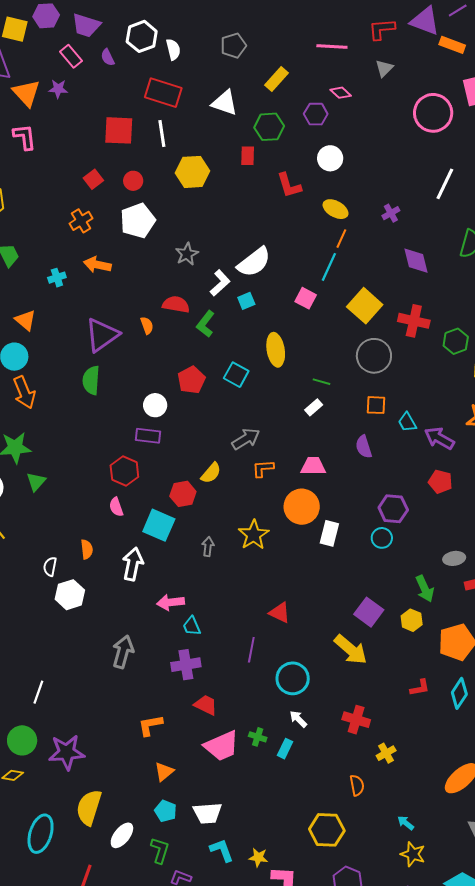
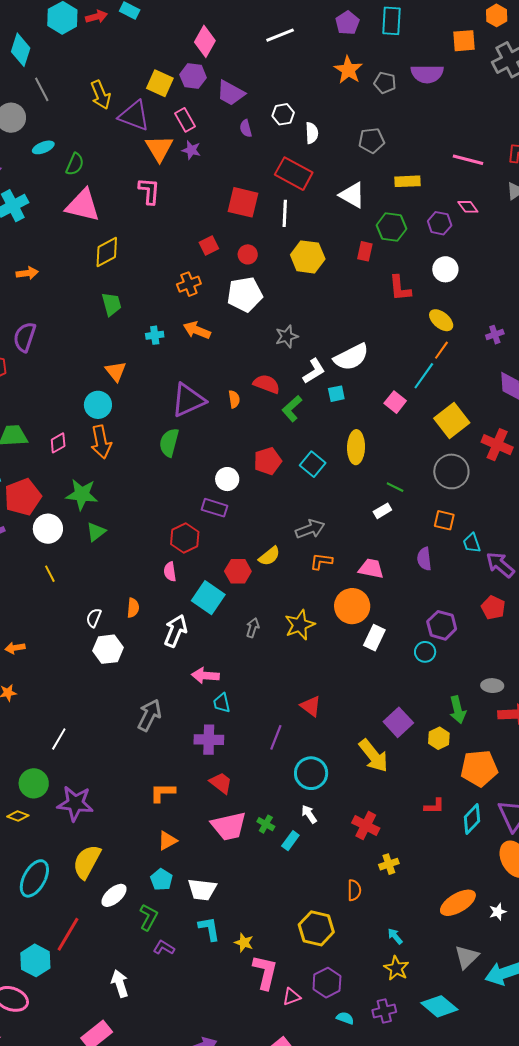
white hexagon: (142, 36) -> (283, 114), size x0.7
pink rectangle: (71, 56) -> (185, 120), moved
yellow rectangle: (276, 79) -> (408, 181), turned 35

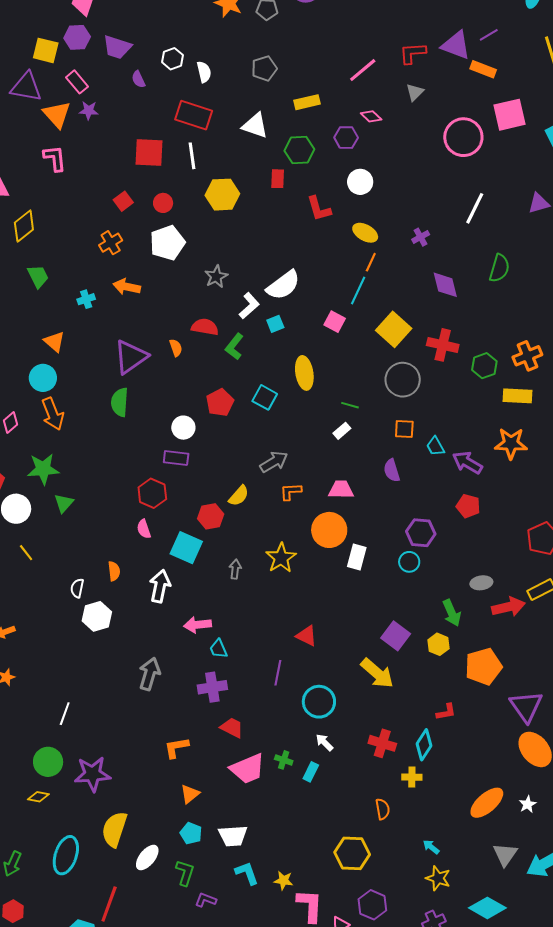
pink line: (468, 160) -> (363, 70), turned -44
cyan diamond: (472, 819) -> (424, 745), moved
yellow cross: (389, 864) -> (412, 777), turned 30

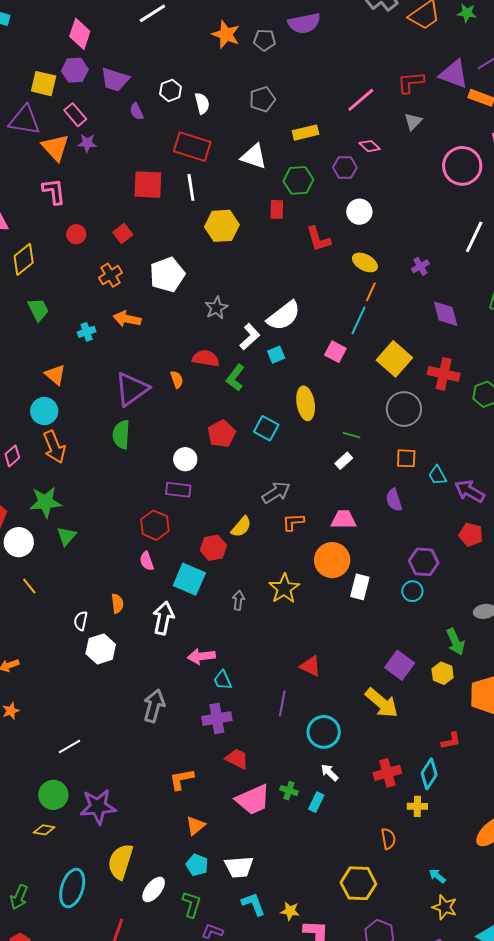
red circle: (163, 203) -> (76, 234), moved
white line: (65, 714) -> (70, 747), turned 40
red cross: (382, 743) -> (387, 773), turned -32

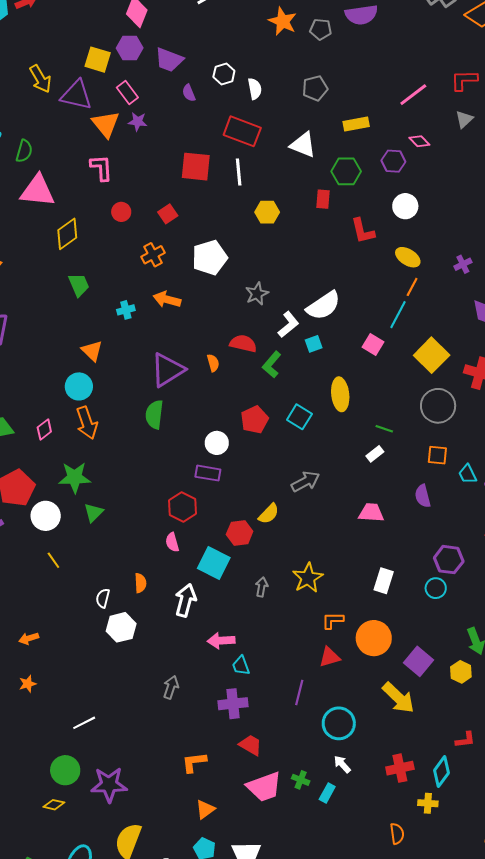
yellow hexagon: (222, 226) -> (267, 212), size x0.7
orange L-shape: (293, 522) -> (333, 620), moved
orange circle: (332, 560) -> (374, 638), moved
red triangle: (311, 666) -> (330, 657), turned -45
gray arrow: (154, 706) -> (171, 687), size x0.7

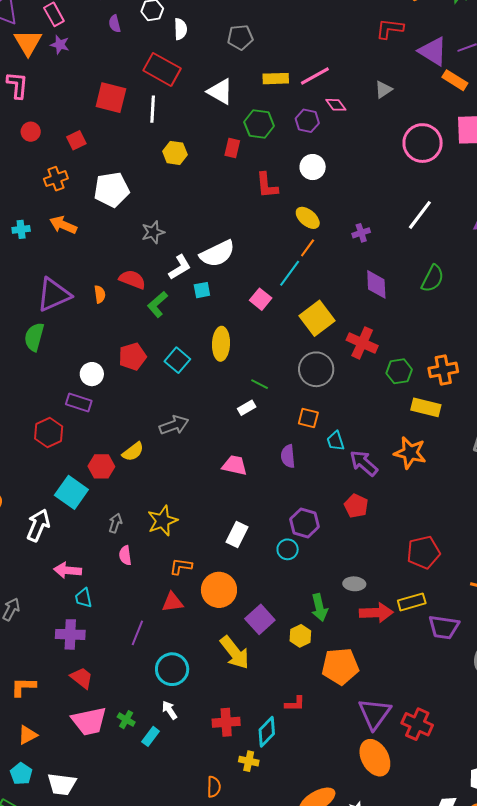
red L-shape: (464, 80) -> (390, 29), moved
pink line: (413, 95) -> (315, 76), moved
pink semicircle: (172, 542) -> (125, 555), moved

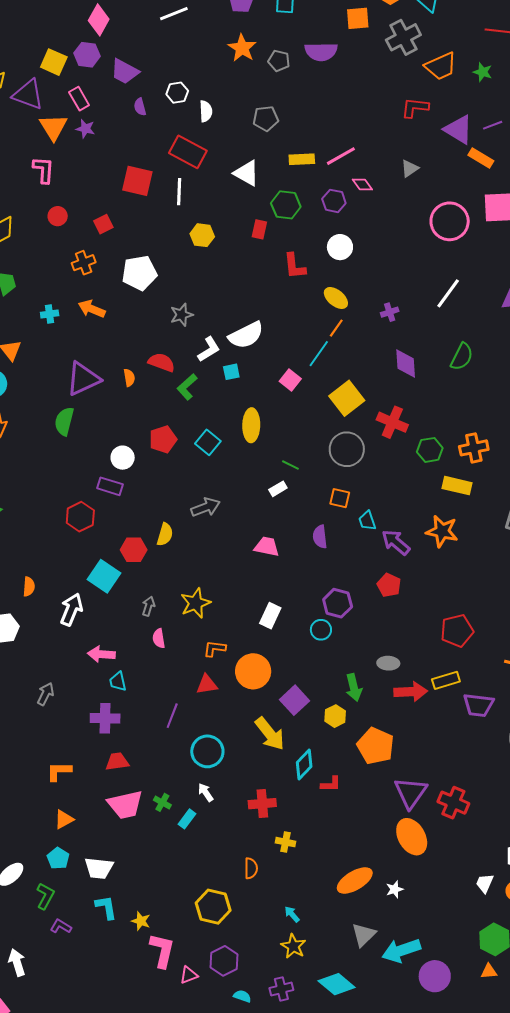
yellow semicircle: (133, 452) -> (165, 534), turned -35
orange pentagon: (340, 666) -> (376, 746), turned 30
red trapezoid: (82, 678) -> (117, 762), turned -45
cyan diamond: (267, 732) -> (304, 764), moved

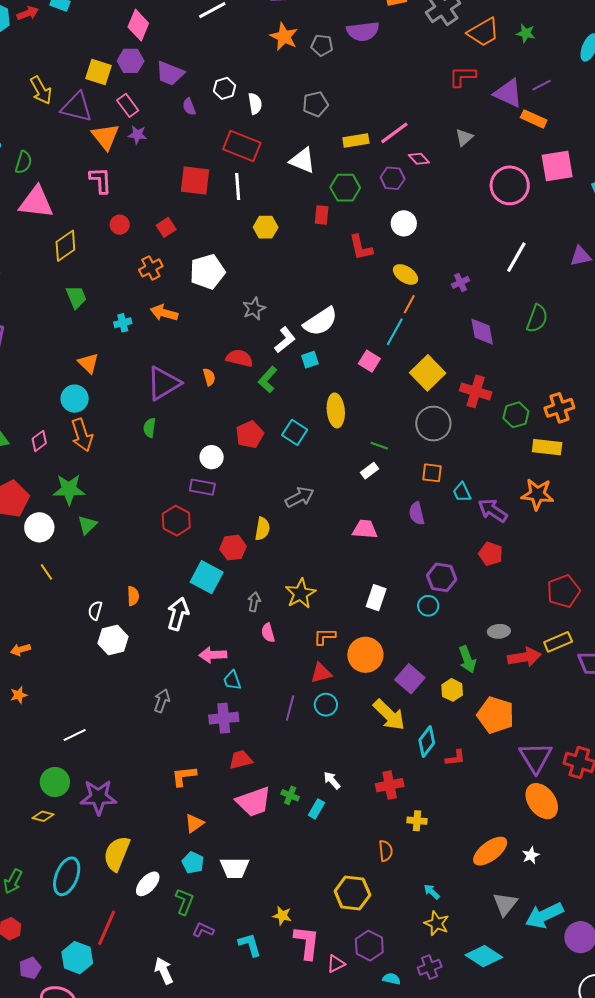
green semicircle: (64, 421) -> (150, 428), size x0.7
cyan circle: (207, 751) -> (326, 705), moved, size x0.7
cyan L-shape: (106, 907) -> (250, 945), moved

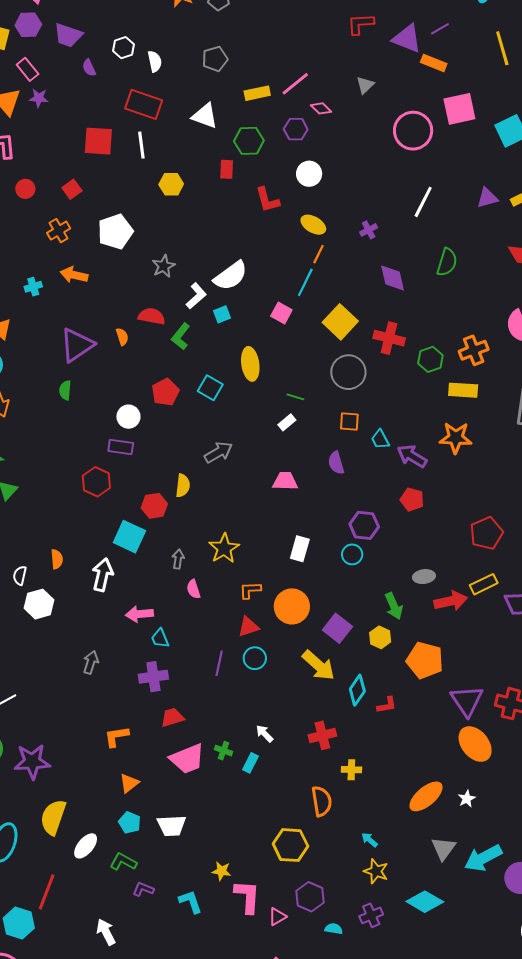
orange semicircle: (386, 851) -> (322, 801), size x1.4
green L-shape: (184, 902) -> (123, 862), turned -80

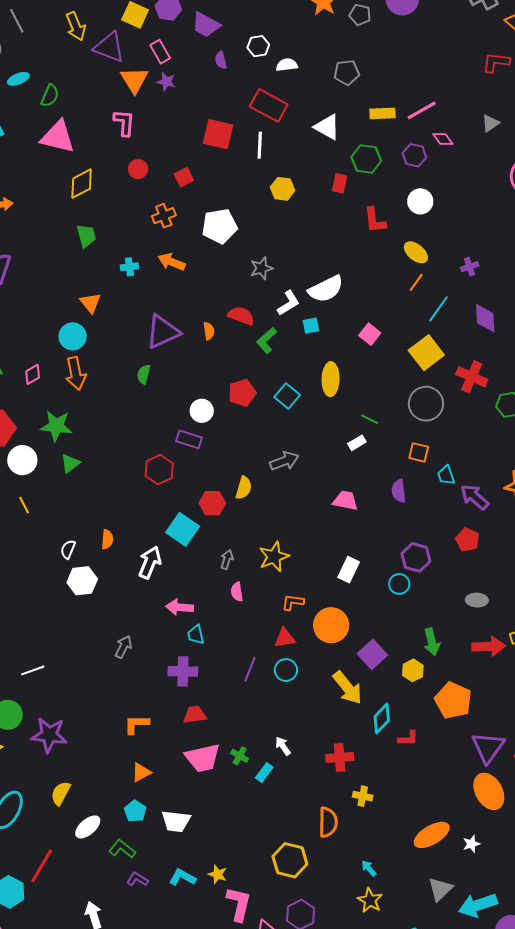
white semicircle: (155, 61) -> (287, 65), turned -95
cyan line: (305, 282) -> (438, 309), moved
gray ellipse: (424, 577) -> (477, 600), moved
yellow semicircle: (53, 817) -> (61, 793), size x0.7
cyan L-shape: (190, 902) -> (182, 877), moved, turned -52

